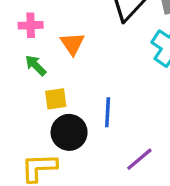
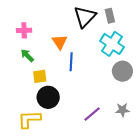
orange triangle: (72, 44) -> (60, 42), moved
blue line: (108, 112) -> (71, 62), moved

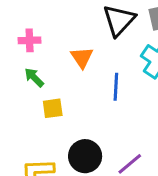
blue line: (71, 62) -> (116, 87), moved
black circle: (48, 97) -> (85, 156), moved

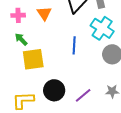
orange triangle: (82, 57) -> (44, 13), moved
yellow square: (53, 108) -> (33, 59), size x1.6

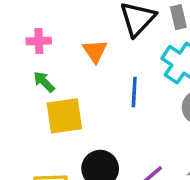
orange triangle: (44, 13) -> (95, 51), moved

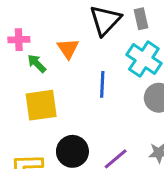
green arrow: (44, 82) -> (37, 63), moved

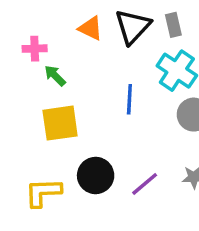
orange triangle: (68, 49) -> (90, 28), moved, turned -30

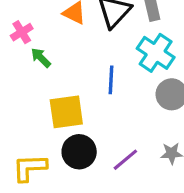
pink cross: (35, 49) -> (22, 32), turned -30
yellow square: (60, 123) -> (66, 112), moved

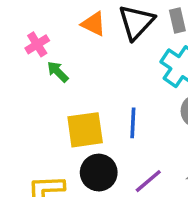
blue line: (111, 80) -> (133, 123), moved

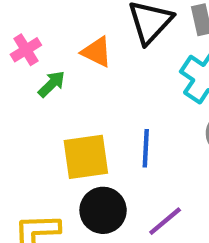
orange triangle: (94, 24) -> (97, 52), moved
green arrow: (58, 72) -> (52, 84), turned 90

